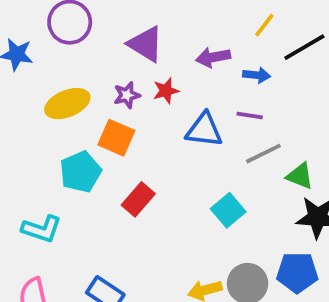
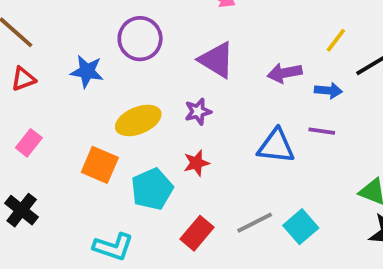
red star: (166, 91) -> (196, 163), moved
orange square: (116, 138) -> (100, 165), moved
gray line: (263, 154) -> (255, 223), moved
red rectangle: (138, 199) -> (197, 233), moved

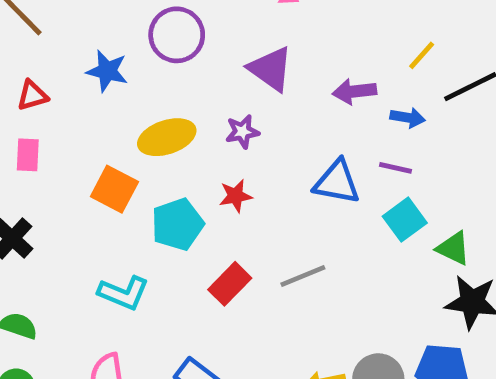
red triangle: (23, 79) -> (32, 95), moved
pink rectangle: (29, 143) -> (28, 155), turned -40
cyan square: (301, 227) -> (405, 220), moved

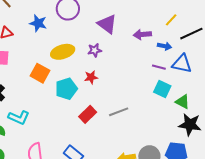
blue triangle: (337, 182) -> (182, 64), moved
cyan square: (405, 220) -> (162, 89), turned -30
cyan L-shape: (124, 293) -> (19, 118), moved

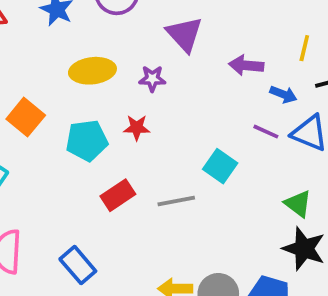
yellow line: (171, 20) -> (304, 48), turned -40
orange square: (40, 73) -> (26, 117), moved
cyan square: (162, 89) -> (220, 166), moved

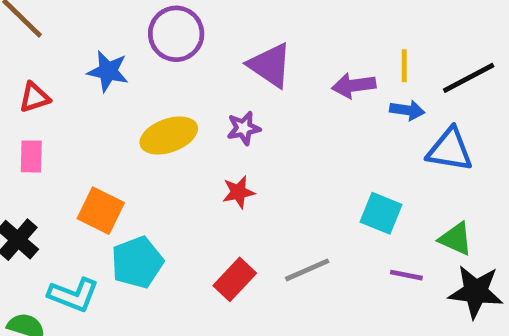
yellow line: (304, 48) -> (404, 66), moved
purple line: (266, 132) -> (406, 275), moved
cyan pentagon: (87, 140) -> (137, 262), moved
cyan square: (220, 166) -> (381, 213), moved

